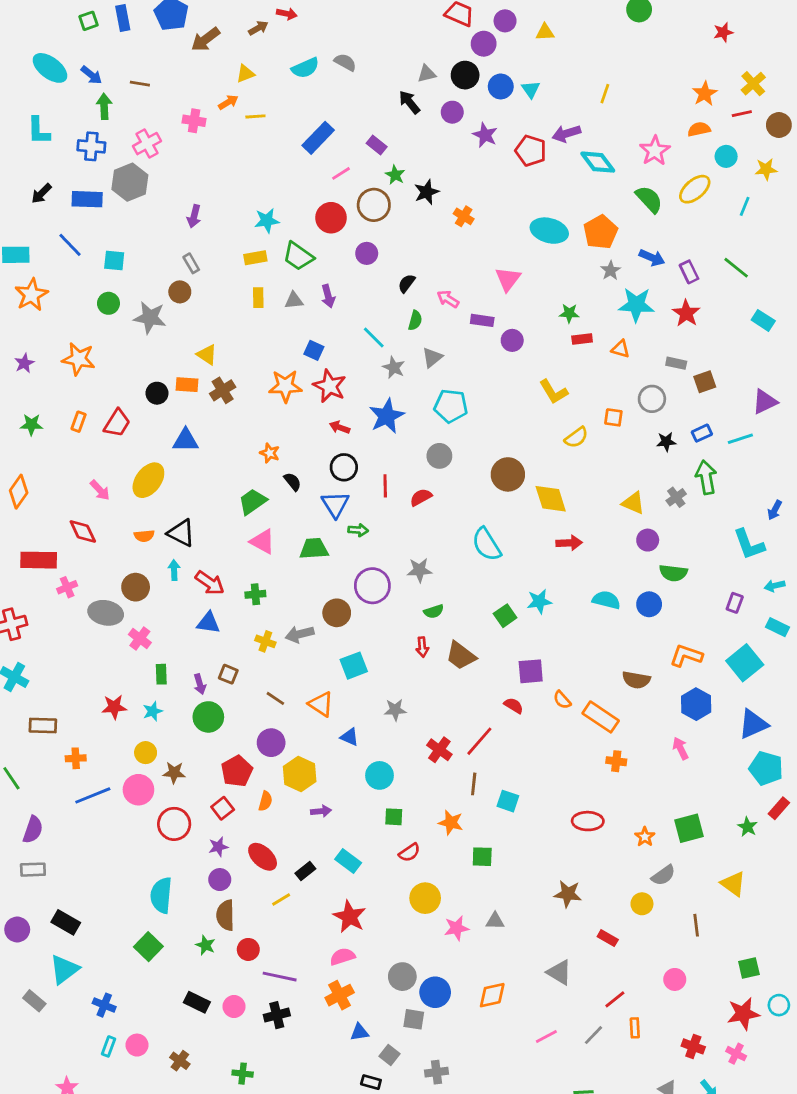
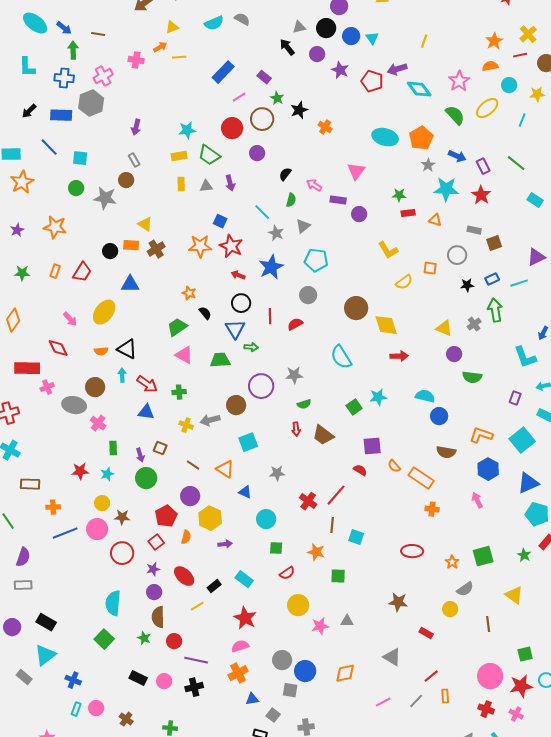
blue circle: (649, 604) -> (439, 416), moved
pink circle: (675, 979) -> (490, 676), moved, size x1.6

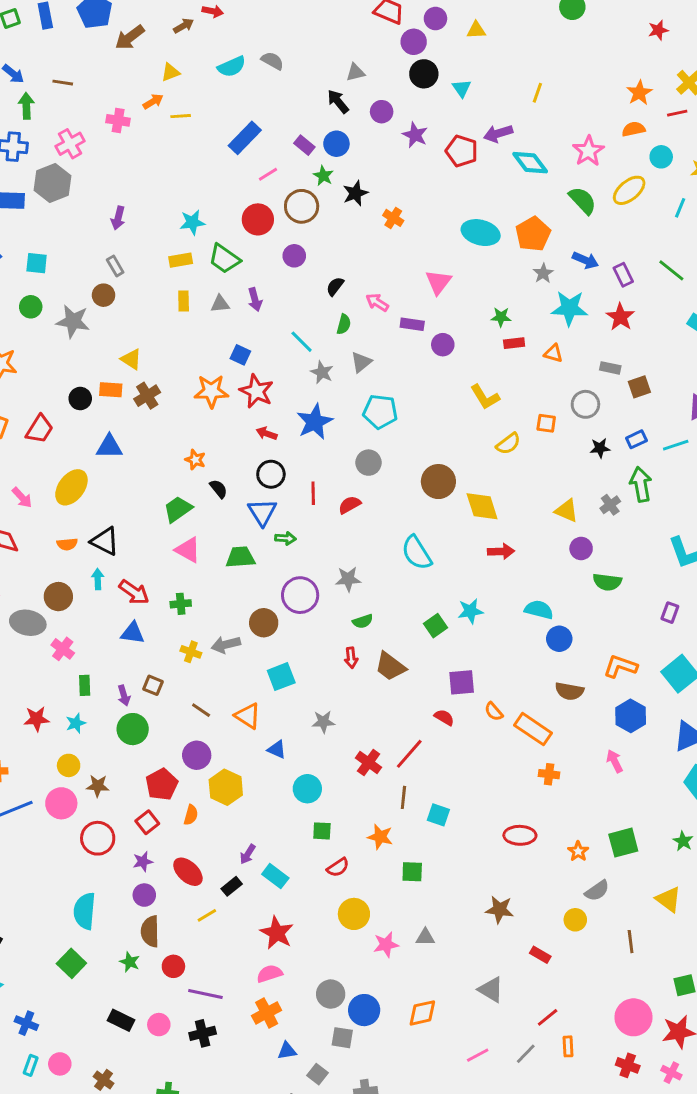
black circle: (326, 28) -> (424, 74), moved
blue circle: (351, 36) -> (336, 144), moved
purple arrow: (225, 544) -> (248, 854), moved, turned 128

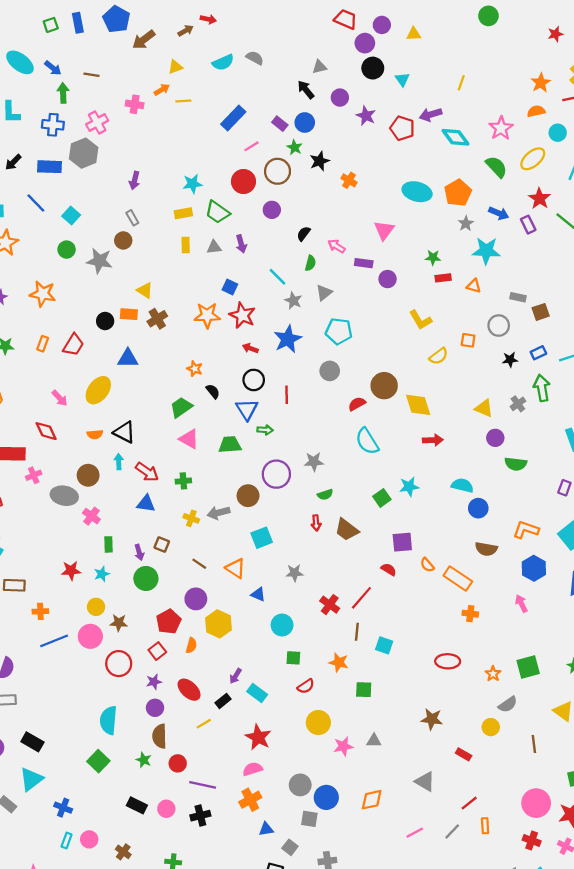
cyan square: (37, 263) -> (71, 216), turned 36
red star: (620, 317) -> (540, 198), moved
red semicircle: (350, 505) -> (357, 404), moved

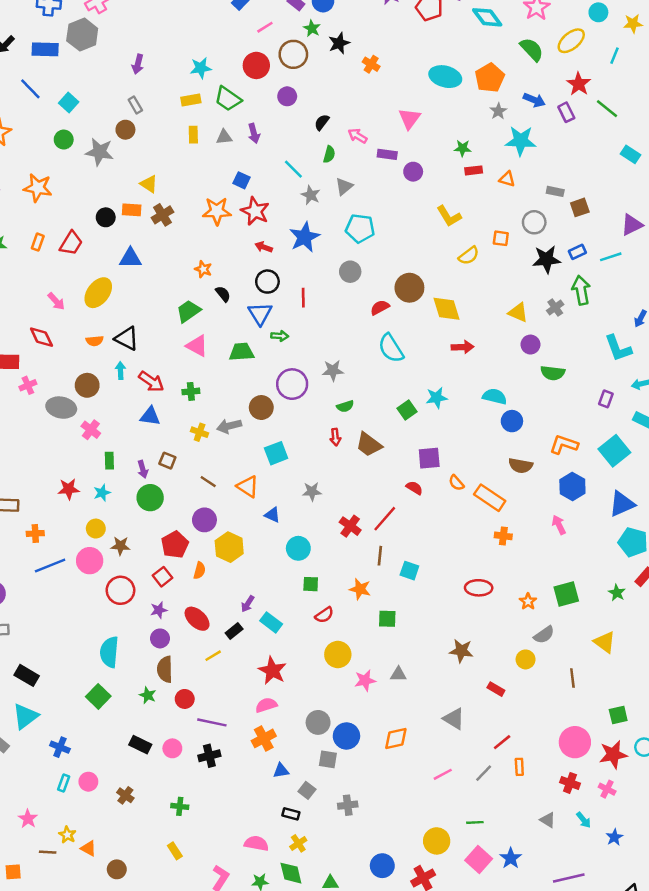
black star: (510, 360) -> (547, 259), size x1.6

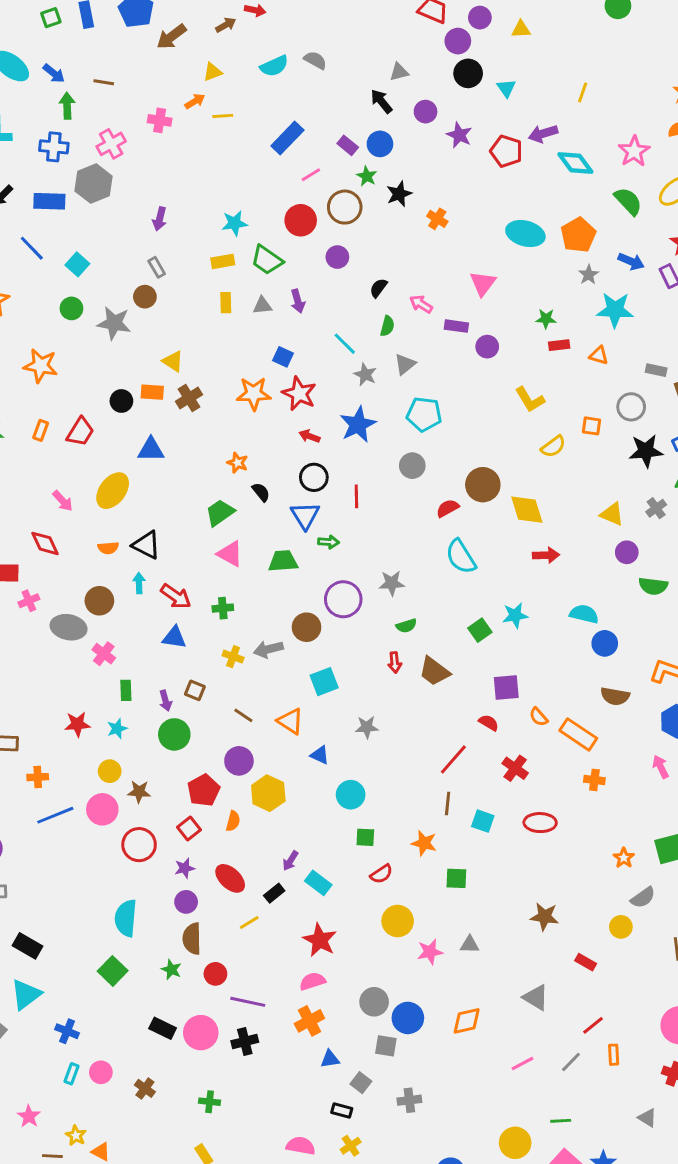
red cross: (350, 526) -> (515, 768), moved
red ellipse: (479, 588) -> (540, 823), moved
pink circle: (172, 748) -> (201, 1033), size x1.5

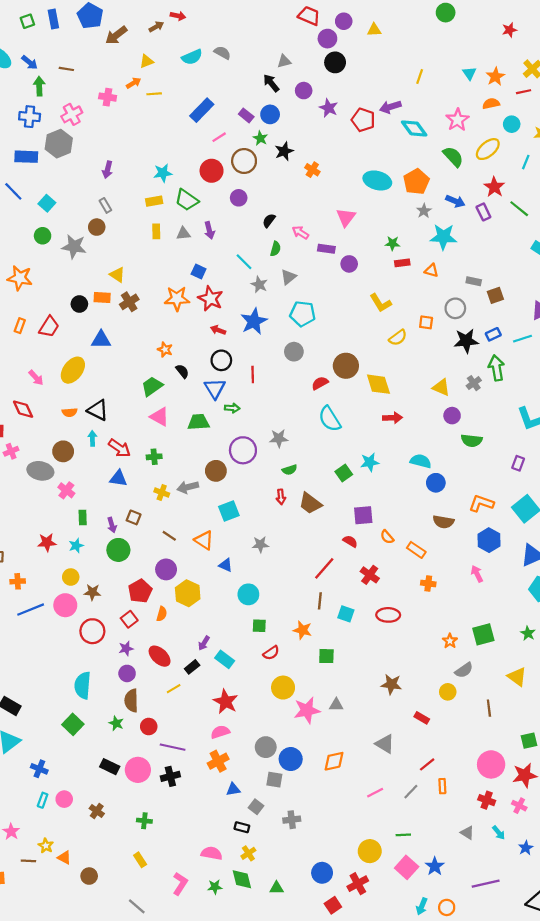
cyan triangle: (506, 88) -> (469, 73), moved
orange rectangle: (578, 734) -> (416, 550), size x0.7
pink star: (430, 952) -> (307, 710), size x1.4

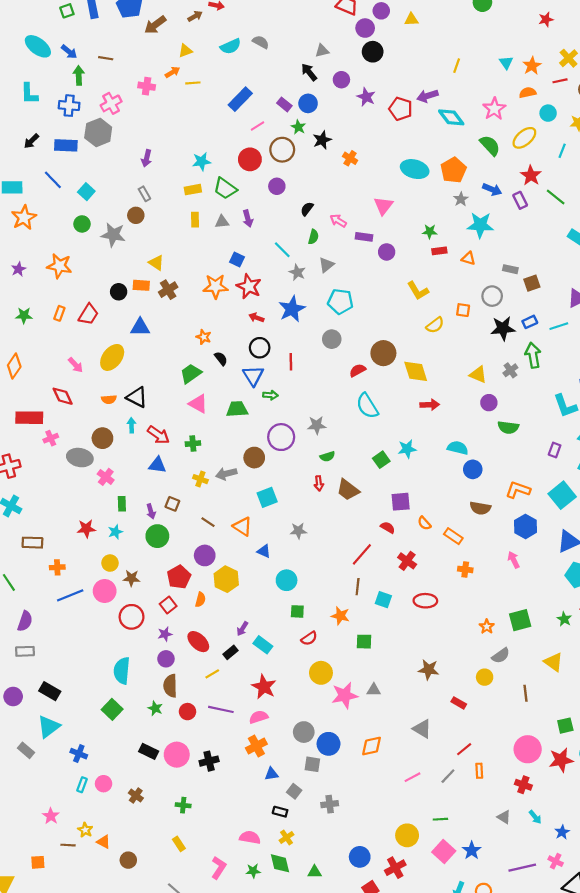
purple line: (173, 747) -> (221, 709), moved
pink cross: (519, 806) -> (556, 861), moved

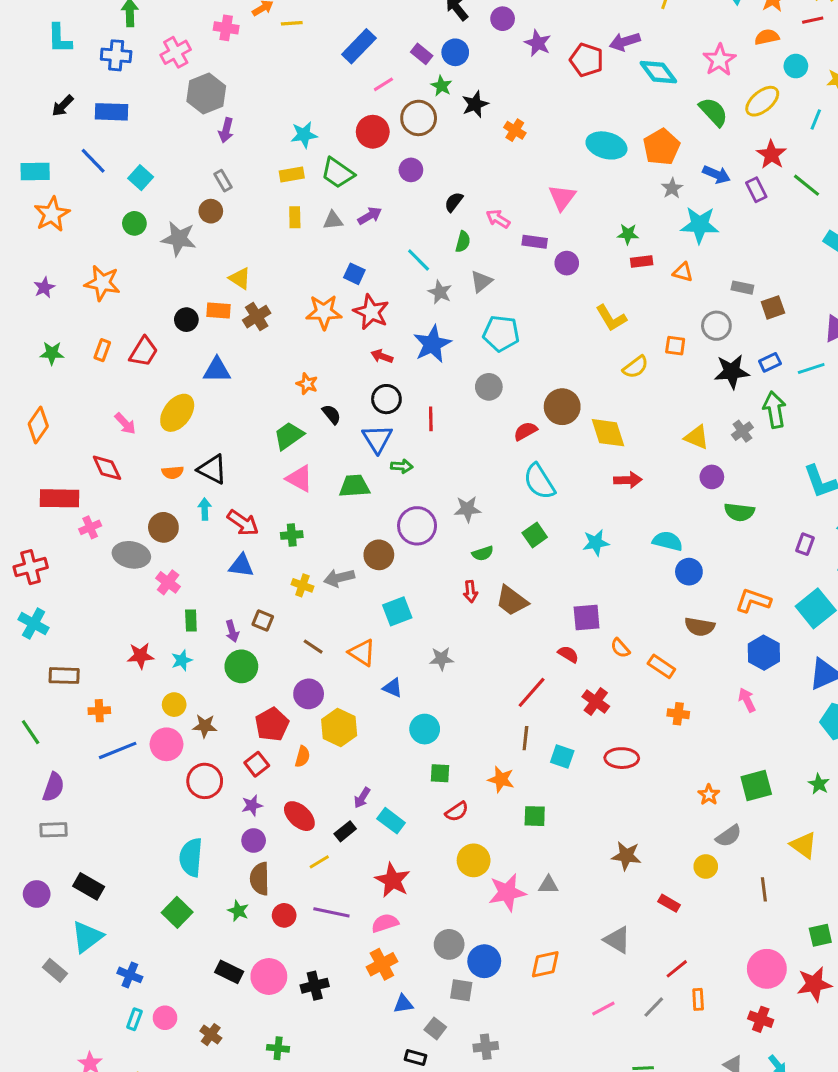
gray hexagon: (98, 132) -> (206, 94), moved
purple arrow: (248, 219) -> (370, 216), turned -105
green square: (381, 460) -> (535, 535), moved

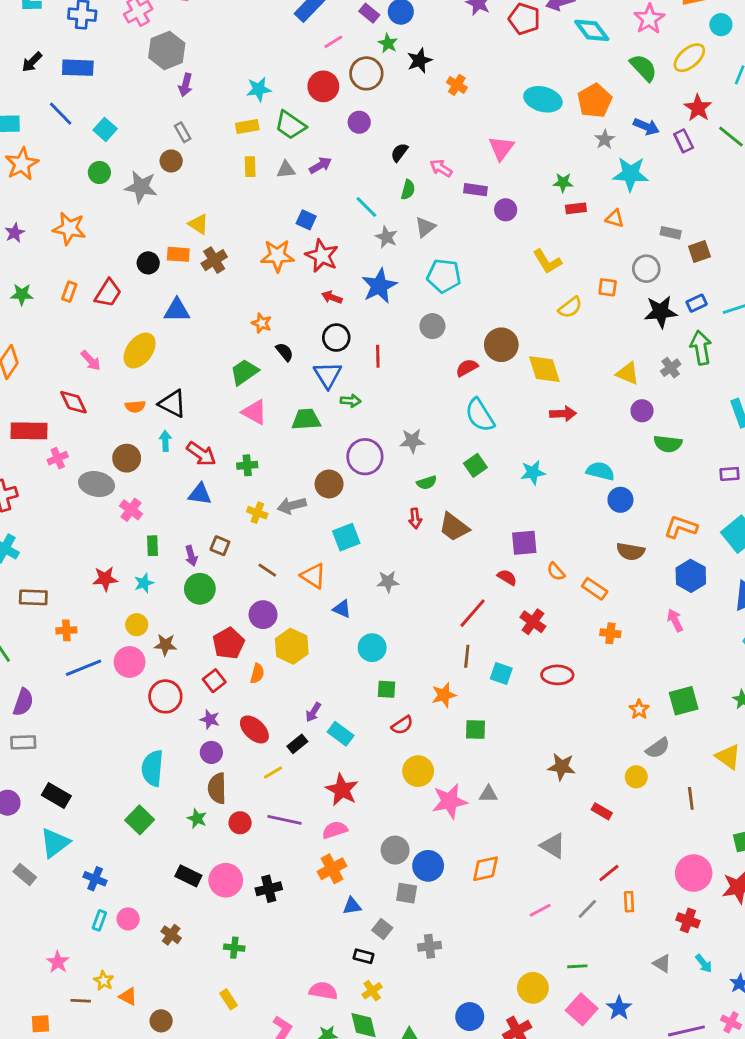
purple rectangle: (805, 544) -> (730, 474), turned 66
orange star: (501, 779) -> (444, 695), turned -30
purple star: (252, 805) -> (210, 719), turned 30

